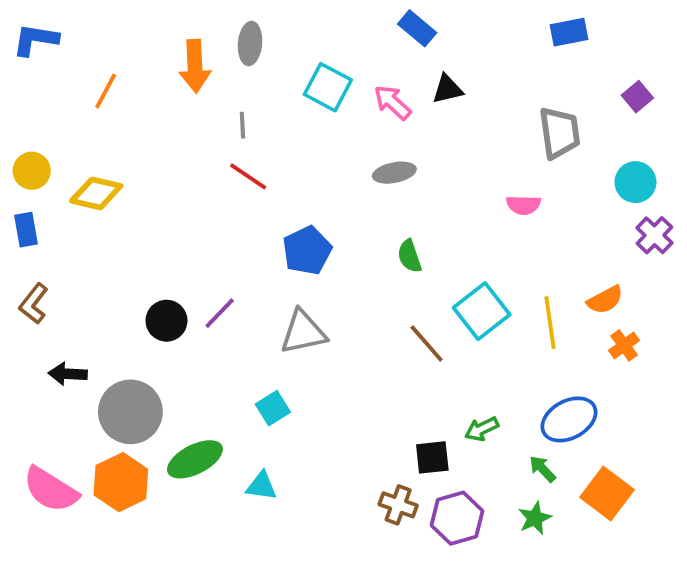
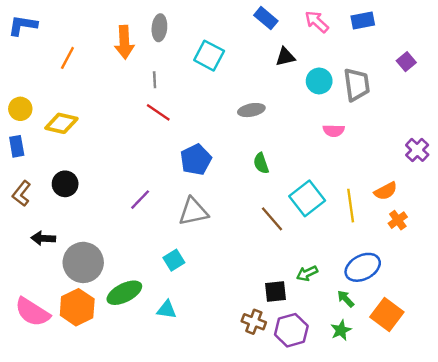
pink arrow: (392, 102) -> (317, 22), moved
cyan circle: (635, 182) -> (319, 81), moved
black circle: (166, 321) -> (65, 184), moved

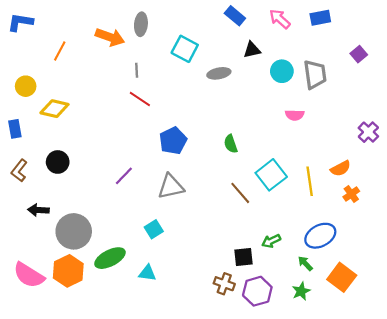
orange arrow: (124, 42) -> (110, 37), turned -68
yellow circle: (20, 109) -> (26, 86), moved
gray ellipse: (251, 110) -> (219, 73), moved

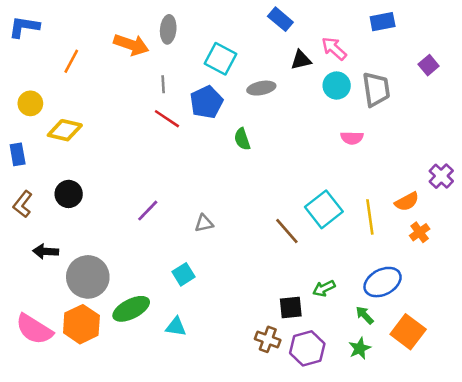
pink arrow: (280, 19) -> (334, 48), moved
purple cross: (368, 132) -> (441, 176), moved
blue pentagon: (173, 141) -> (206, 102), moved
green semicircle: (231, 144) -> (242, 139), moved
gray triangle: (171, 187) -> (204, 223), size x0.6

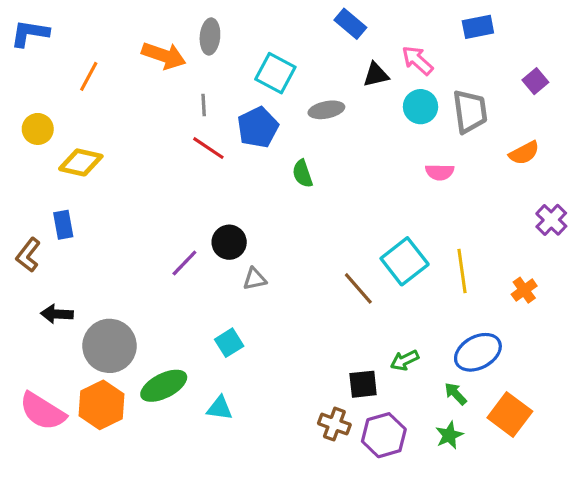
blue rectangle: (18, 154) -> (63, 225), moved
black circle: (69, 194) -> (229, 242), moved
orange semicircle: (407, 202) -> (524, 153), moved

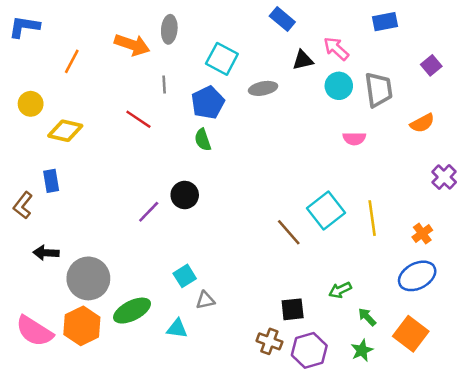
red line: (208, 148) -> (138, 119), moved
green semicircle: (302, 174) -> (203, 140), moved
gray triangle: (255, 279) -> (205, 300), moved
blue ellipse: (478, 352) -> (417, 276), moved
green arrow: (405, 360) -> (340, 290), moved

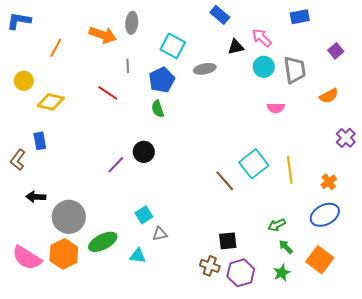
green arrow: (340, 290) -> (277, 225), moved

